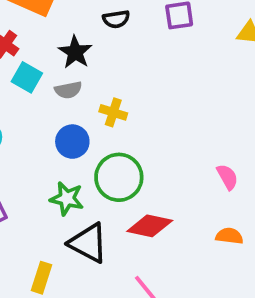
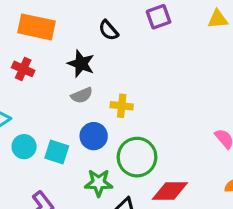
black semicircle: (116, 19) -> (109, 30), turned 70
cyan square: (27, 77) -> (57, 152), moved

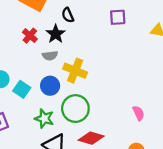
black semicircle: (109, 30) -> (68, 15), moved
red cross: (23, 69) -> (30, 36), moved
yellow cross: (122, 106) -> (75, 71), size x1.5

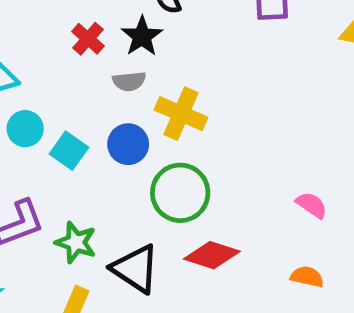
pink semicircle: (138, 113) -> (312, 205), turned -32
green star: (44, 119) -> (76, 242), moved

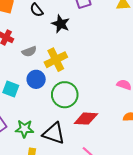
black star: (142, 36) -> (61, 24), moved
yellow cross: (181, 114) -> (56, 60), turned -35

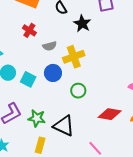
green circle: (65, 95) -> (78, 91), size x0.6
red diamond: (86, 119) -> (110, 114), moved

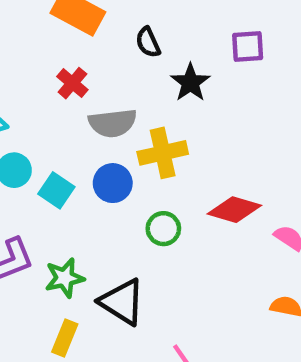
gray semicircle: (50, 46) -> (113, 123), size x1.5
red diamond: (110, 114) -> (234, 210), moved
green star: (37, 118) -> (65, 278), turned -30

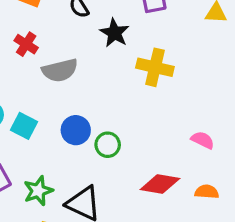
yellow cross: (163, 153) -> (155, 67), moved, turned 33
blue circle: (113, 183) -> (76, 130), moved
red diamond: (234, 210) -> (160, 184), moved

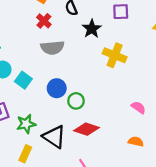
red cross: (26, 44) -> (44, 21), moved
red diamond: (160, 184) -> (86, 129), moved

